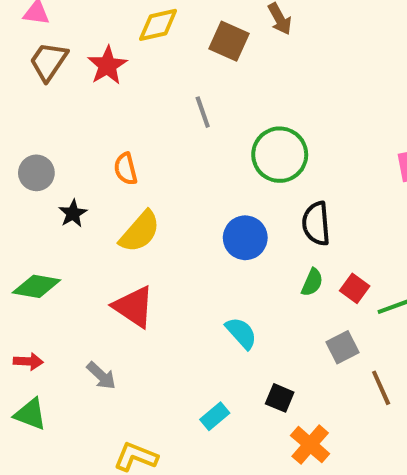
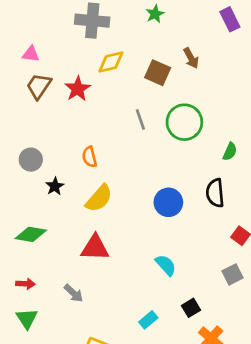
green circle: (280, 155) -> (184, 122), moved
green semicircle: (312, 282) -> (230, 152), moved
red triangle: (134, 307) -> (95, 248), turned -32
black square: (280, 398) -> (191, 308), turned 36
green triangle: (30, 414) -> (27, 319), turned 35

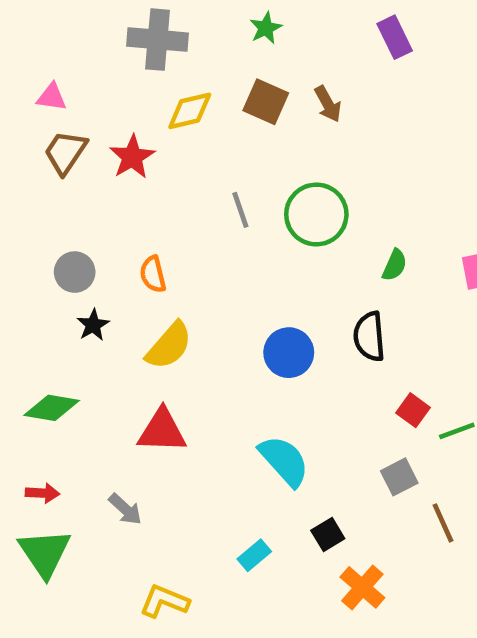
brown square: (158, 73) -> (266, 102), moved
gray circle: (31, 160) -> (75, 272), moved
cyan semicircle: (166, 265) -> (284, 461), size x1.4
green triangle: (27, 319) -> (45, 553), size x1.4

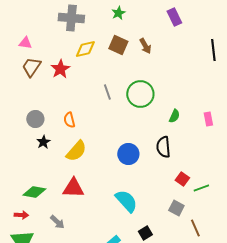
green diamond: (52, 408) -> (34, 192), moved
gray square: (399, 477) -> (176, 208), turned -35

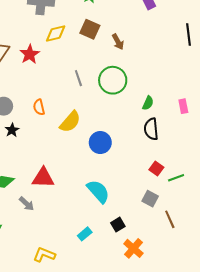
brown arrow: (145, 46) -> (118, 42), moved
black semicircle: (163, 147) -> (151, 129), moved
yellow semicircle: (76, 151) -> (70, 122), moved
gray arrow: (57, 222) -> (27, 204), moved

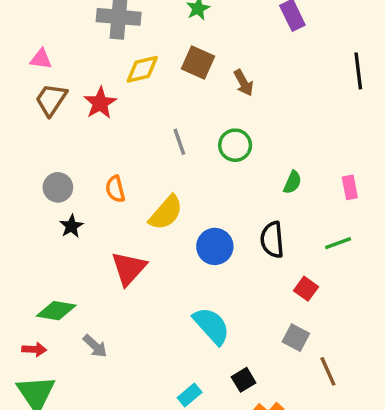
green circle: (113, 80) -> (235, 145), size x0.7
black semicircle: (151, 129) -> (272, 240), moved
red triangle: (43, 178) -> (129, 268), moved, turned -50
green line: (176, 178) -> (338, 243), moved

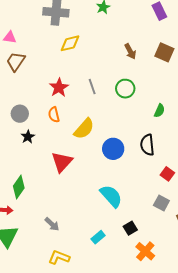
brown square: (198, 62) -> (164, 52), moved
red star: (100, 103) -> (59, 88), moved
green diamond: (56, 311) -> (19, 187), turned -65
gray arrow: (95, 346) -> (52, 224), moved

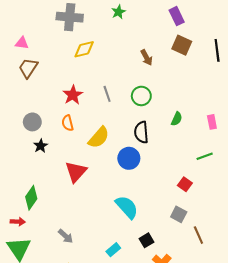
brown square: (164, 52) -> (182, 45), moved
black semicircle: (147, 145) -> (141, 132), moved

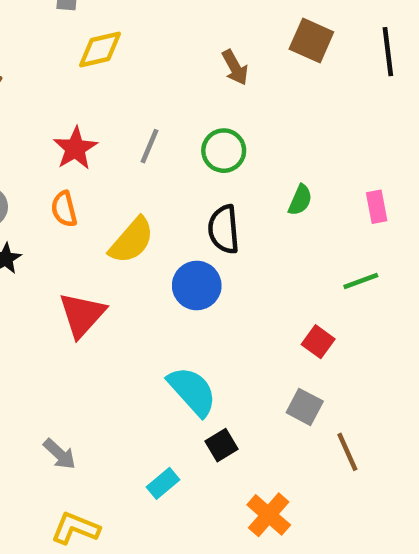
gray line: (107, 94) -> (150, 146), turned 42
black square: (147, 240) -> (221, 445), moved

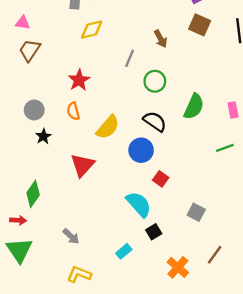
gray line: (150, 146) -> (130, 58), moved
green semicircle: (300, 200) -> (194, 107), size x1.6
black semicircle: (224, 229) -> (155, 121), turned 130
red square: (318, 342) -> (161, 179), moved
brown line: (347, 452) -> (215, 255), moved, turned 60

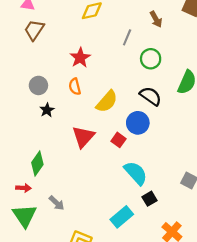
red square: (161, 179) -> (119, 140), moved
gray arrow: (71, 236) -> (57, 203), moved
cyan rectangle: (124, 251) -> (122, 217), size x1.5

